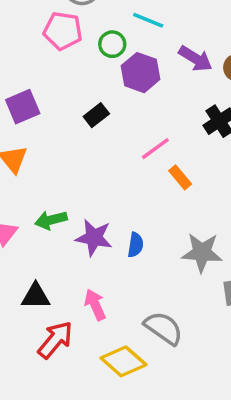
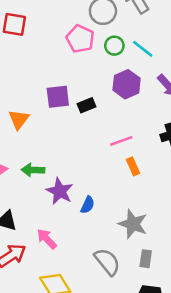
green circle: (112, 44) -> (114, 46), moved
purple square: (23, 107) -> (58, 97), moved
pink arrow: (95, 305) -> (47, 239), turned -35
gray semicircle: (164, 328) -> (107, 262), moved

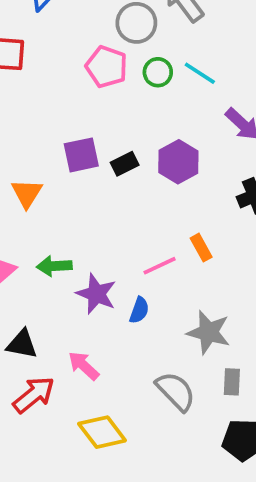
purple hexagon: (127, 84) -> (178, 162), moved
pink line: (121, 141) -> (160, 266), moved

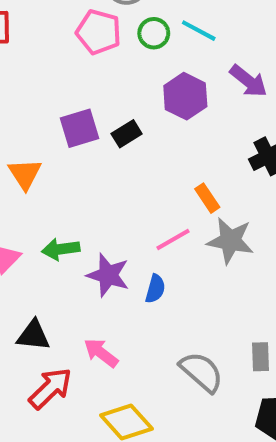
purple hexagon: (178, 162) -> (185, 96), moved
orange rectangle: (201, 248) -> (207, 198), moved
gray star: (209, 332) -> (230, 241), moved

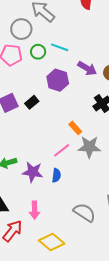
pink arrow: (101, 353) -> (35, 210), turned -120

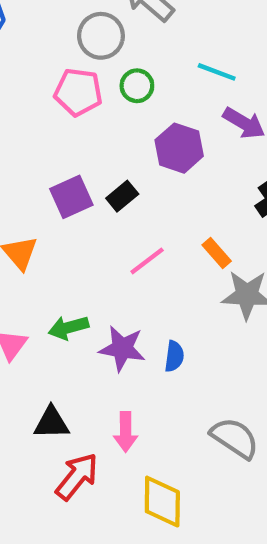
cyan line: (60, 47) -> (217, 72), moved
pink line: (62, 150) -> (147, 261), moved
yellow diamond: (52, 242) -> (162, 502), turned 50

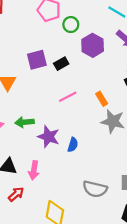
green circle: (137, 86) -> (71, 25), moved
pink arrow: (126, 432) -> (34, 170), moved
gray semicircle: (235, 438) -> (95, 189), turned 150
red arrow: (77, 477) -> (16, 194), size x0.7

